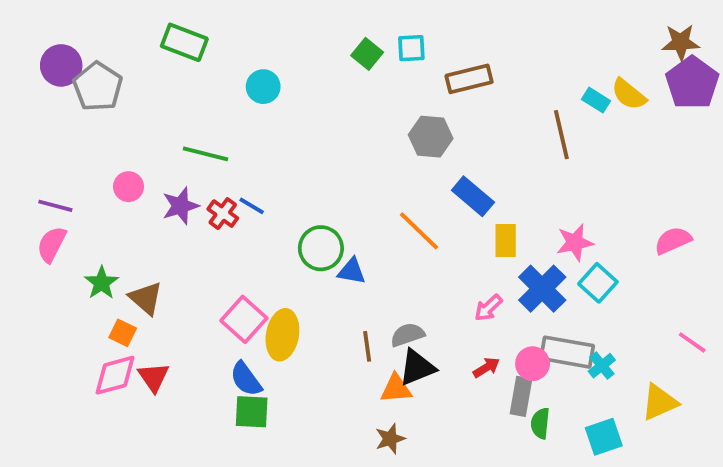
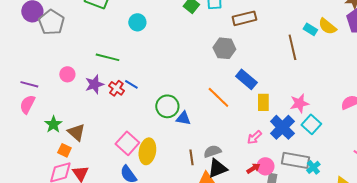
pink circle: (533, 364) -> (265, 166), moved

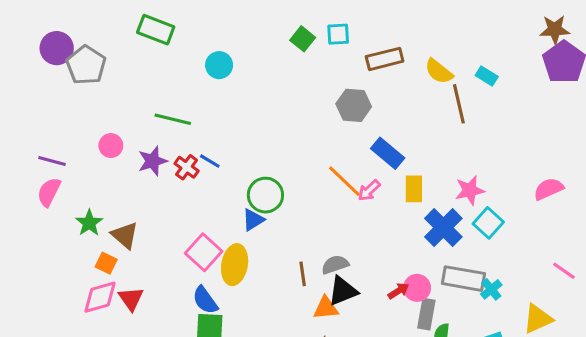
yellow semicircle: (327, 26) -> (439, 71), moved
blue triangle: (183, 118) -> (253, 220), moved, turned -42
pink arrow: (254, 137) -> (369, 190), moved

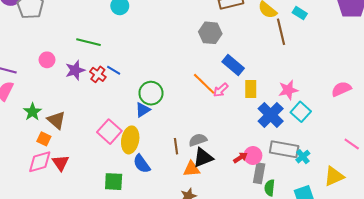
blue semicircle: (205, 300) -> (142, 164), moved

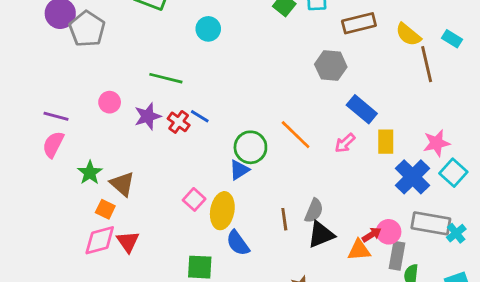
orange line: (204, 84) -> (296, 135), moved
pink square: (109, 132) -> (194, 199), size x0.7
gray semicircle: (198, 140) -> (314, 211), turned 132
orange triangle: (192, 169) -> (359, 250), moved

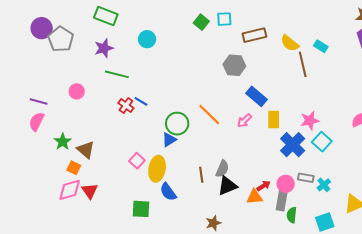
purple star: (148, 116) -> (104, 48), moved
gray rectangle: (431, 223) -> (306, 178), size x0.6
pink circle: (389, 232) -> (286, 184), moved

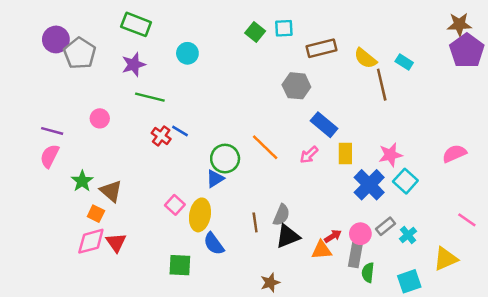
gray rectangle: (306, 178) -> (385, 226), turned -49

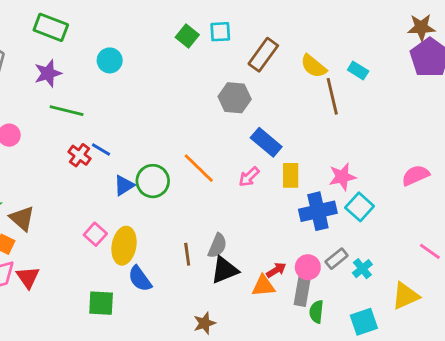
brown rectangle: (322, 48) -> (263, 55), turned -40
blue triangle: (215, 179) -> (124, 185), moved
blue cross: (369, 185) -> (318, 211), turned 32

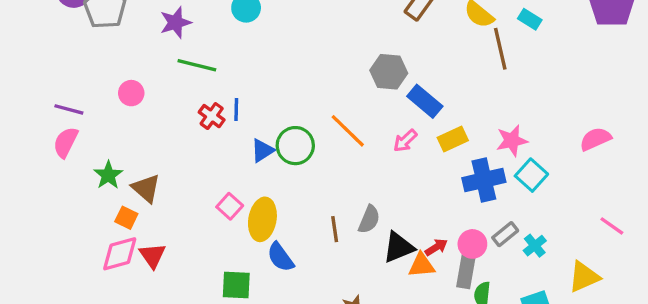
gray hexagon: (235, 98) -> (389, 72), moved
blue line: (101, 149) -> (236, 109), turned 60
yellow rectangle: (291, 175) -> (453, 139), turned 65
black triangle: (225, 270) -> (399, 247), moved

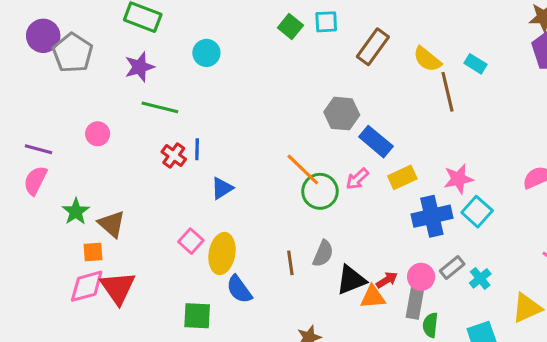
green circle: (295, 146) -> (320, 191), moved
orange square: (126, 218) -> (93, 252), turned -30
red triangle: (153, 255) -> (118, 288), size x1.4

